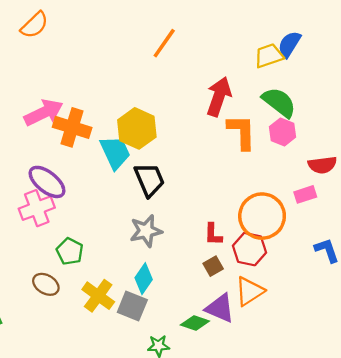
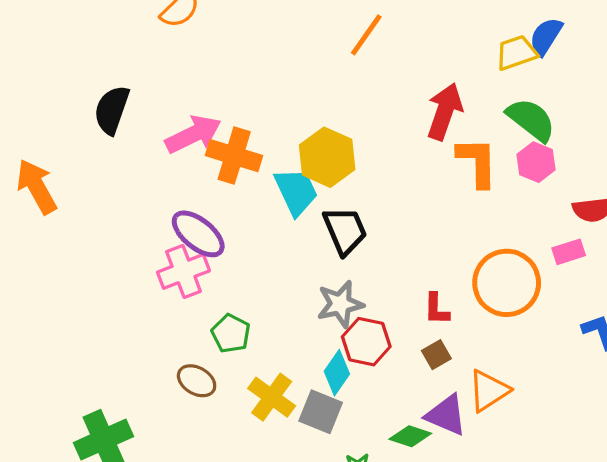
red hexagon: (250, 249) -> (366, 342), moved

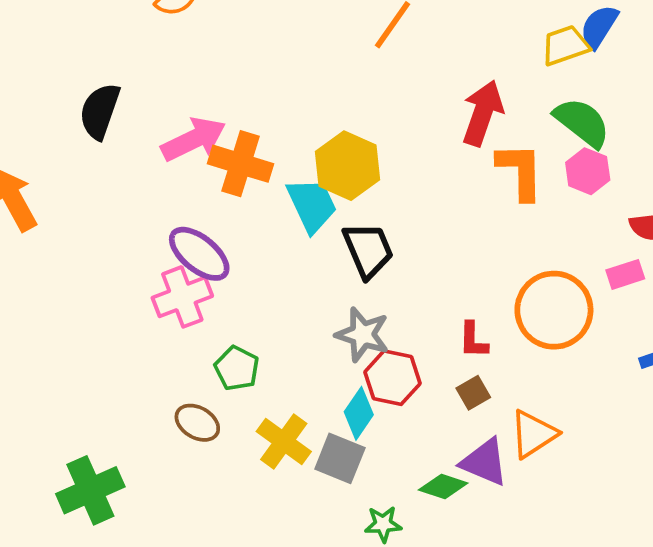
gray star: (340, 304) -> (362, 334), turned 30

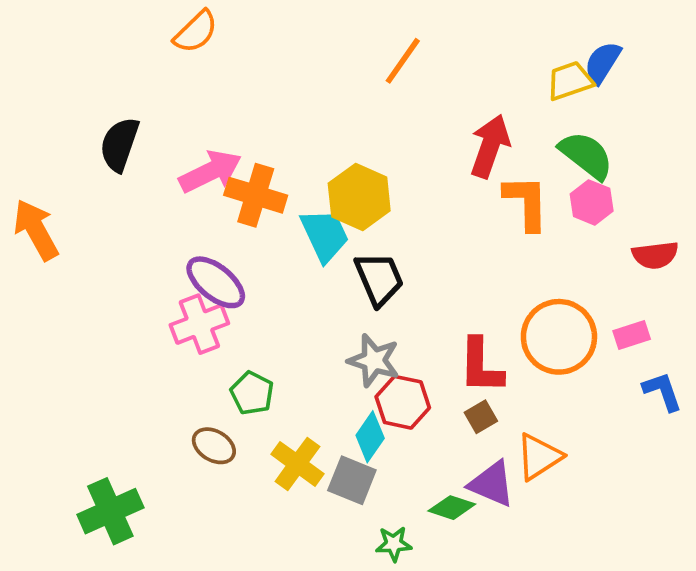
pink rectangle: (625, 274) -> (632, 335), moved
red L-shape: (473, 340) -> (481, 366), size x1.6

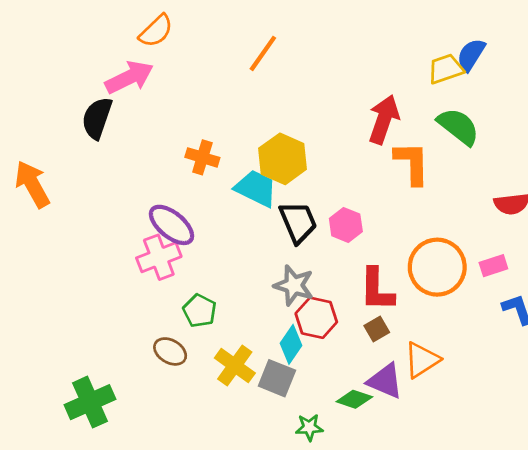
orange line: (403, 61) -> (263, 53), moved
pink arrow: (210, 172) -> (129, 77), moved
orange cross: (256, 195) -> (202, 157), size x0.7
pink hexagon: (592, 202) -> (346, 225), moved
cyan trapezoid: (325, 235) -> (256, 188), turned -39

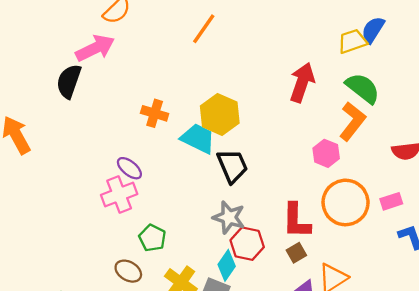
orange L-shape: (412, 163) -> (352, 121), moved, turned 39
purple ellipse: (172, 225) -> (129, 168), size x0.7
pink hexagon: (346, 225) -> (326, 153), moved

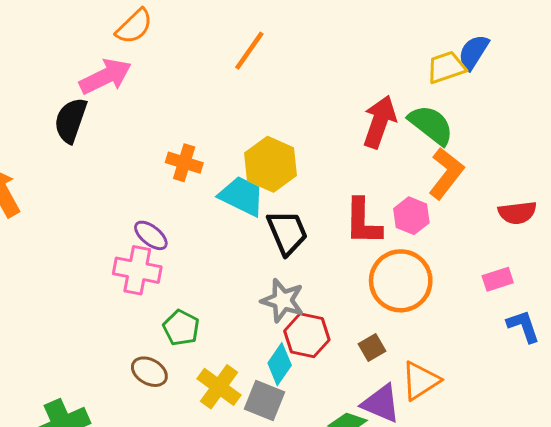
green semicircle: (363, 88) -> (431, 125), moved
pink cross: (119, 194) -> (137, 270), turned 32
orange circle: (346, 202) -> (401, 281), moved
red L-shape: (296, 221) -> (363, 222), moved

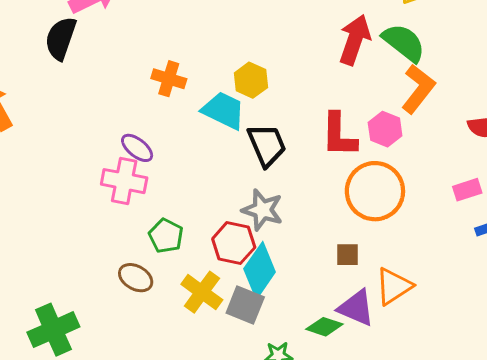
yellow hexagon: (271, 164) -> (251, 80), size x0.7
red hexagon: (307, 335) -> (234, 243), moved
brown square: (372, 347) -> (348, 255), turned 30
cyan diamond: (280, 364) -> (260, 270), size x1.4

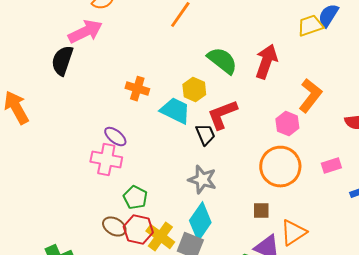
green semicircle: (404, 43) -> (222, 61), moved
red L-shape: (339, 135) -> (222, 115), moved, turned 68
black trapezoid: (267, 145) -> (205, 135), size x0.7
pink rectangle: (467, 190) -> (331, 166), moved
red hexagon: (234, 243) -> (138, 230), moved

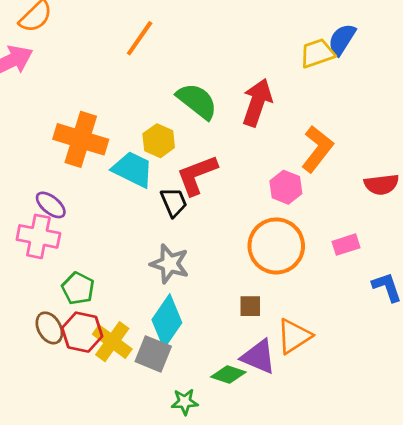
orange cross: (137, 89) -> (81, 139), size x1.6
brown ellipse: (114, 227) -> (49, 328), turned 30

